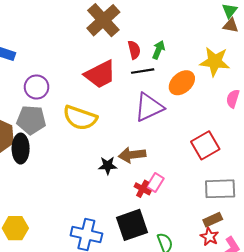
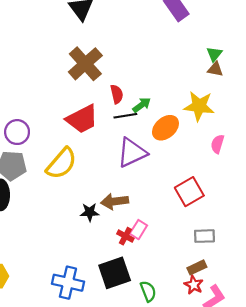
green arrow: (159, 50) -> (142, 105), moved, turned 30
yellow semicircle: (80, 118) -> (61, 163), turned -68
gray rectangle: (220, 189) -> (204, 236), size x0.7

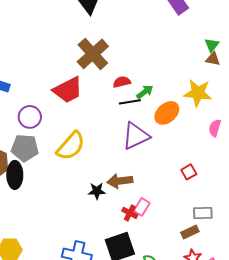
red semicircle: (117, 94) -> (122, 82), turned -90
red trapezoid: (82, 119) -> (68, 90), moved
red square: (189, 192) -> (189, 172), size x0.6
brown rectangle: (197, 267) -> (190, 232), moved

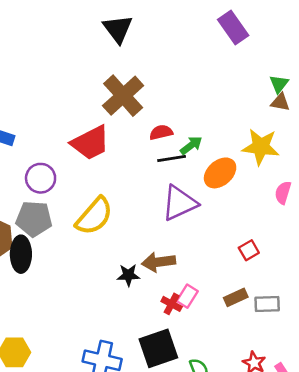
brown rectangle: (190, 232) -> (236, 297), moved

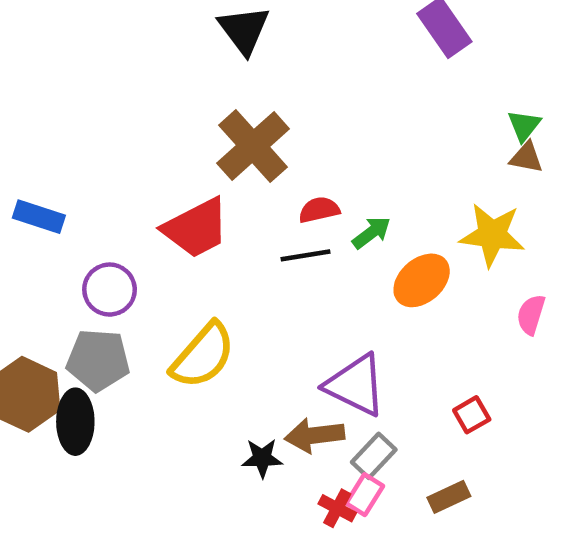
black line: (172, 159) -> (305, 255), moved
purple triangle: (179, 203) -> (356, 385), moved, turned 51
gray rectangle: (267, 304) -> (374, 456), moved, turned -45

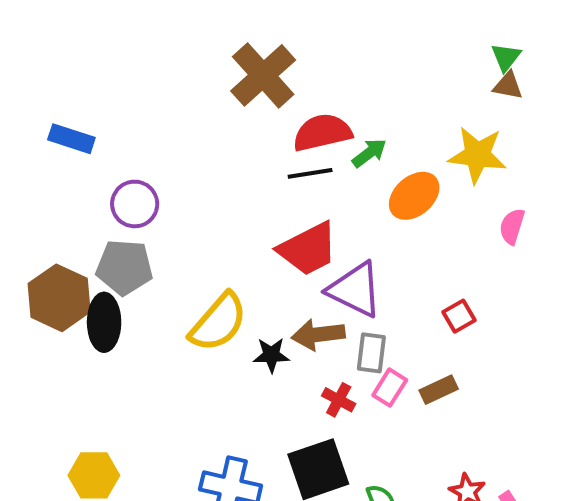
red semicircle: (319, 210) -> (322, 133), size x1.6
red trapezoid: (196, 228) -> (308, 249), moved
yellow semicircle: (203, 356) -> (218, 322), moved
gray rectangle: (374, 456) -> (371, 353), turned -36
pink rectangle: (365, 495) -> (390, 388), moved

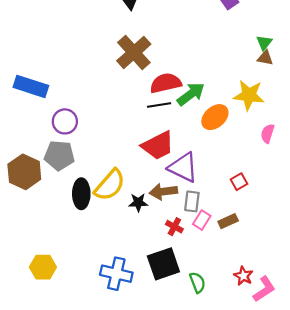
blue rectangle: (71, 139) -> (31, 86), size x1.4
green arrow: (369, 153) -> (191, 94), size x1.5
black ellipse: (104, 322) -> (81, 194), moved

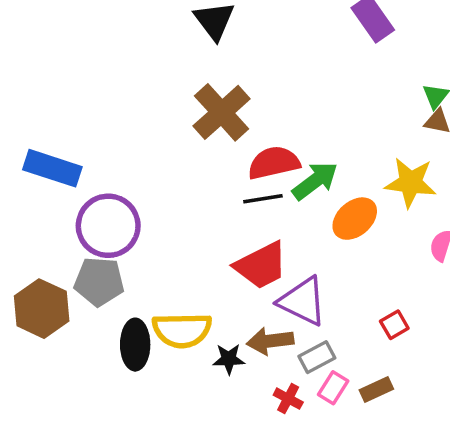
purple circle: (65, 121) -> (108, 226), size x1.5
yellow semicircle: (110, 185) -> (182, 330), turned 48
gray rectangle: (192, 201) -> (317, 357), turned 55

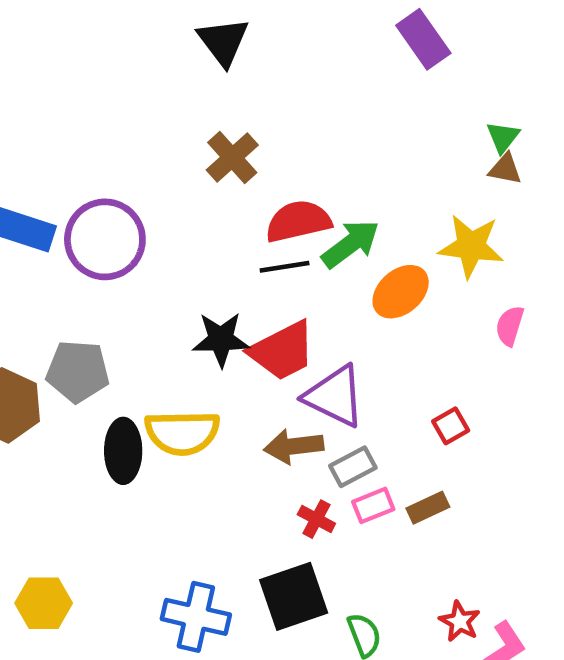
brown cross: (222, 112) -> (232, 158), size x0.7
purple circle: (108, 226) -> (105, 239), moved
black star: (229, 359) -> (221, 339), moved, size x1.4
pink rectangle: (333, 388) -> (373, 505), turned 36

